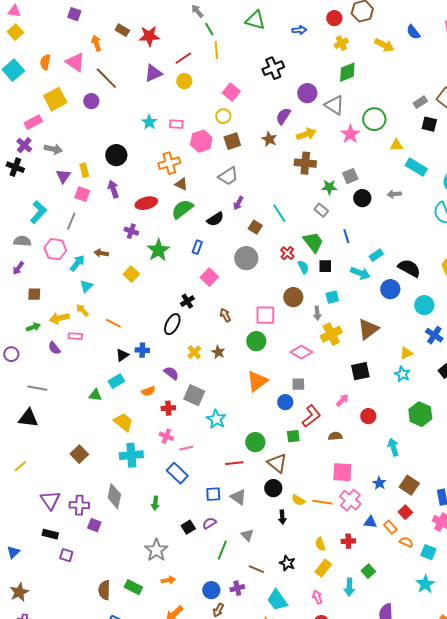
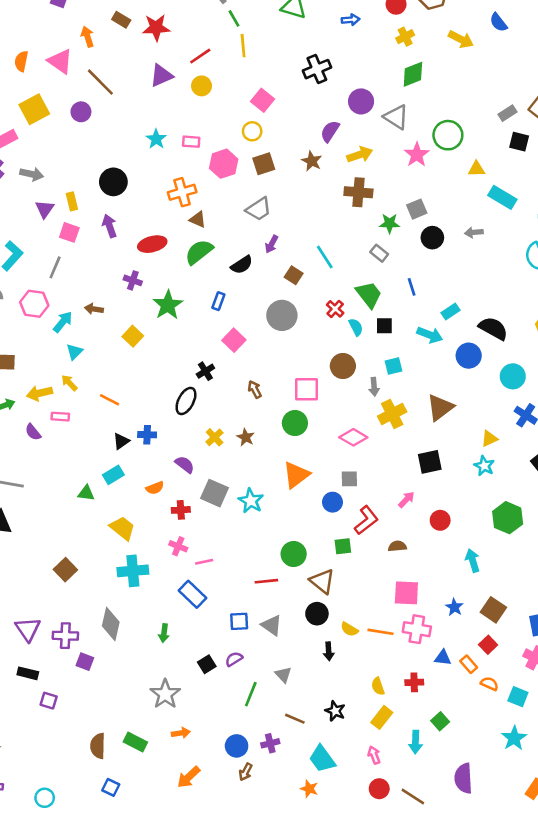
cyan star: (216, 419) -> (251, 501), moved
pink cross: (350, 500) -> (417, 629), turned -30

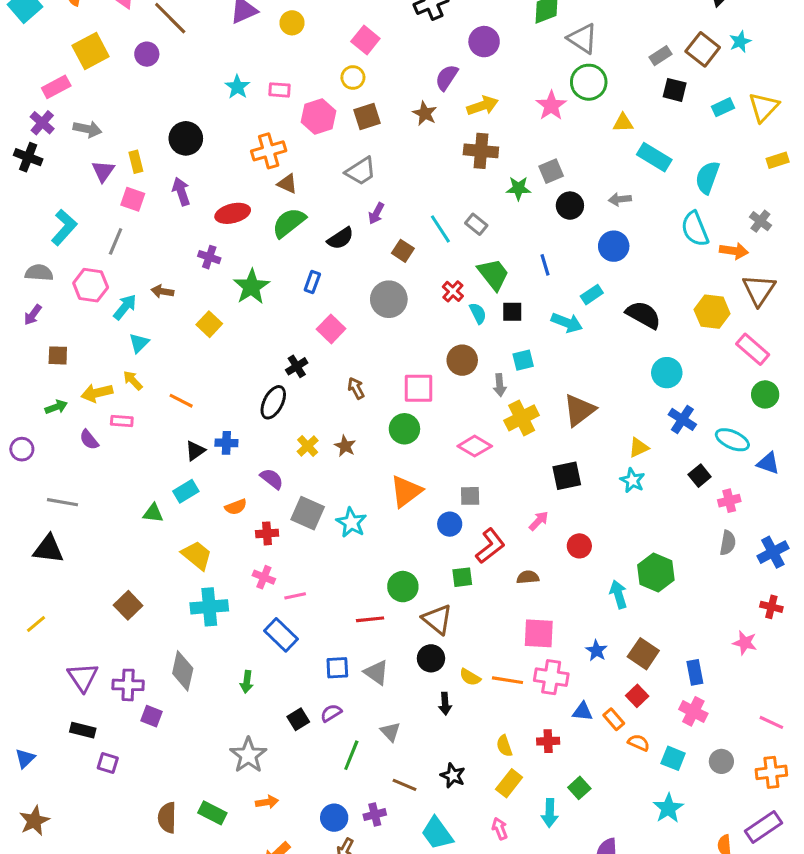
gray triangle: (396, 117) -> (582, 38), moved
gray rectangle: (379, 253) -> (476, 224), moved
blue circle: (469, 356) -> (614, 246), moved
green hexagon: (508, 518) -> (656, 572), moved

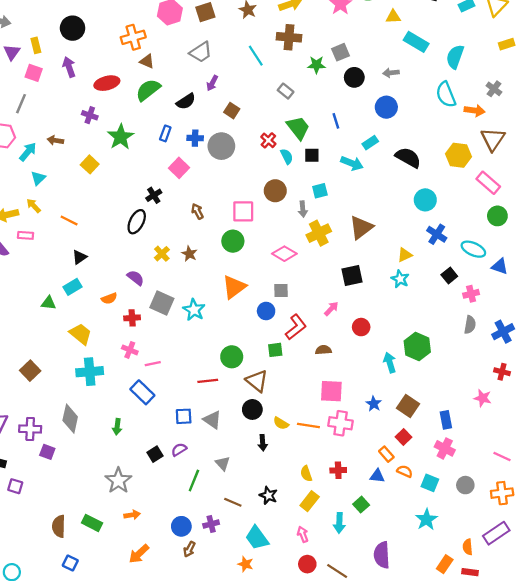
cyan line: (440, 229) -> (256, 56), moved
blue cross: (226, 443) -> (195, 138), moved
blue triangle: (582, 711) -> (377, 476), moved

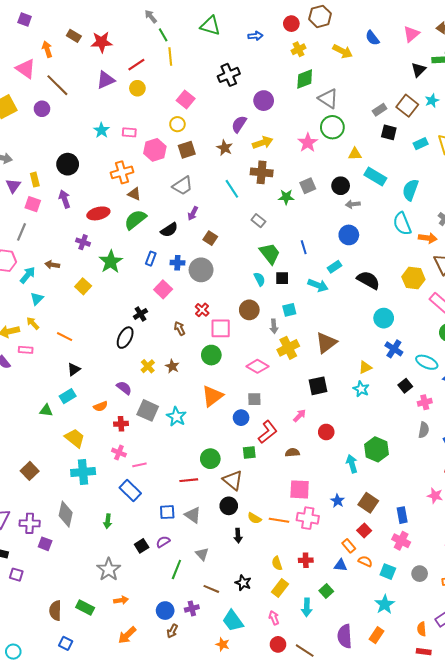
black circle: (354, 77) -> (341, 186), moved
red cross: (268, 140) -> (202, 310), moved
orange rectangle: (445, 564) -> (376, 635), moved

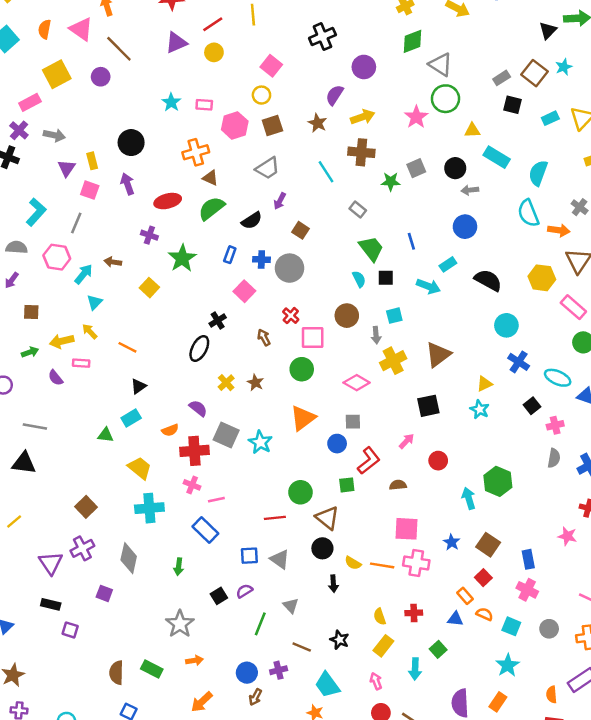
red cross: (121, 424) -> (194, 451), size x1.6
purple cross: (30, 523) -> (82, 548), moved, turned -30

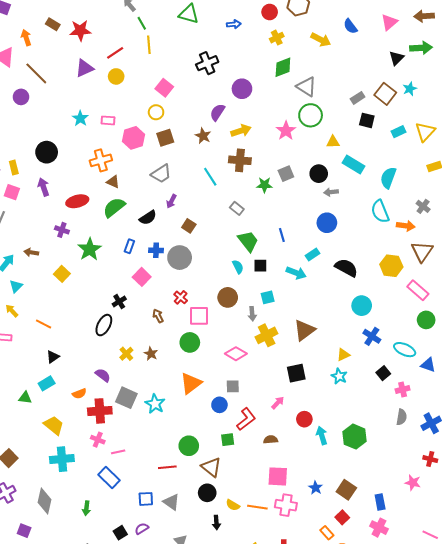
cyan arrow: (469, 498) -> (322, 436), moved

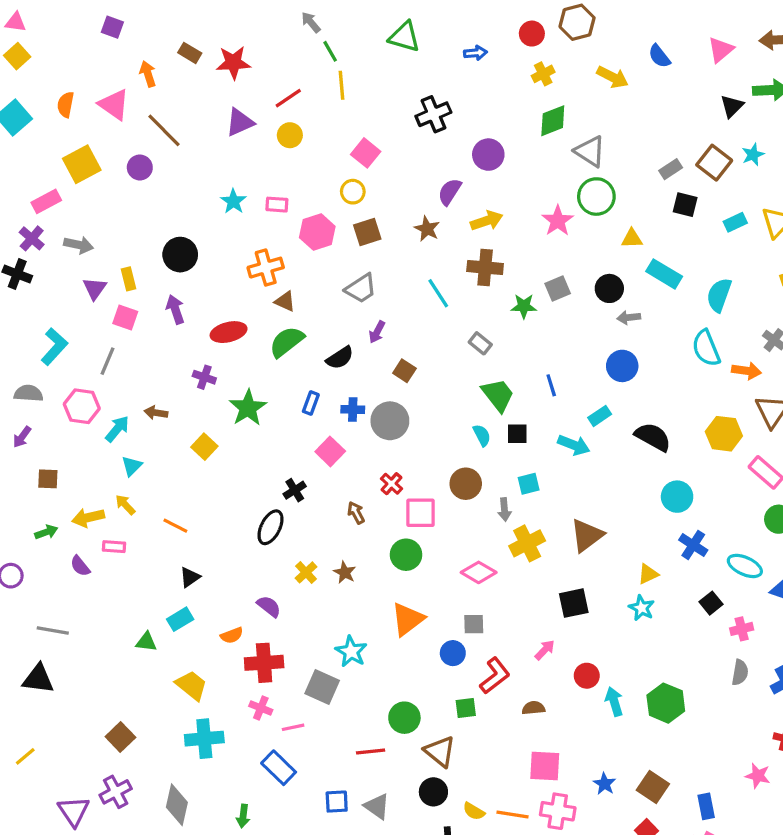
gray square: (126, 398) -> (322, 687), moved

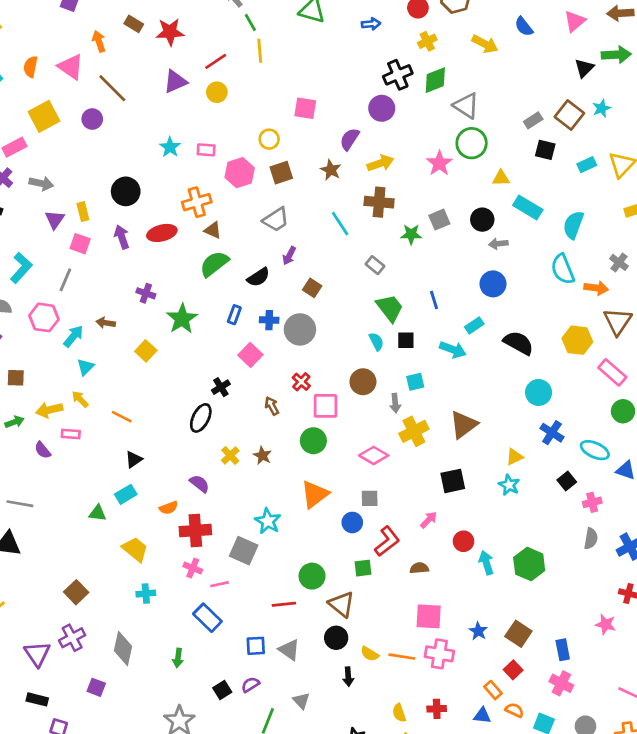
black cross: (433, 114) -> (398, 75), moved
pink square: (366, 153) -> (305, 108), moved, turned -30
red ellipse: (229, 332) -> (162, 233), moved
cyan cross: (204, 739) -> (146, 594), size x0.6

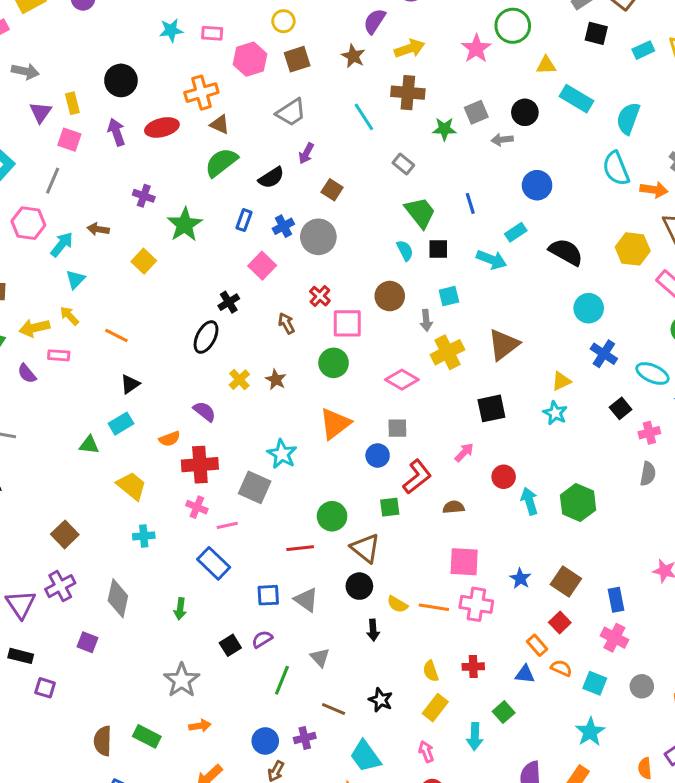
cyan star: (170, 147) -> (171, 30), turned 30
gray arrow: (498, 244) -> (502, 140), moved
blue cross: (269, 320) -> (283, 226), turned -30

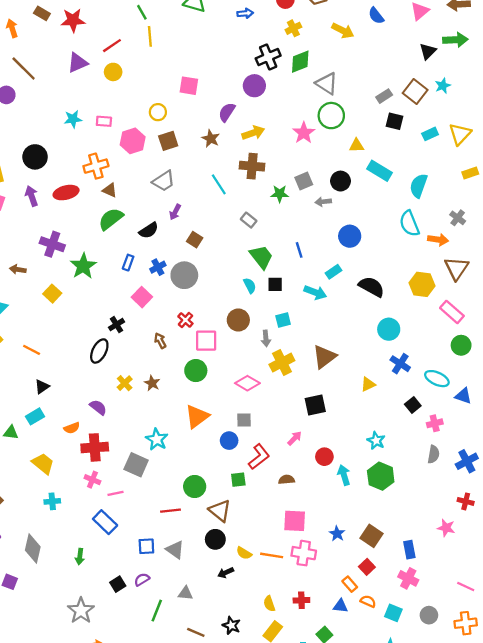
purple cross: (144, 196) -> (52, 244), size x1.5
cyan star: (555, 413) -> (376, 441), moved
black arrow: (373, 630) -> (226, 573), turned 70
gray triangle: (320, 657) -> (185, 593), turned -42

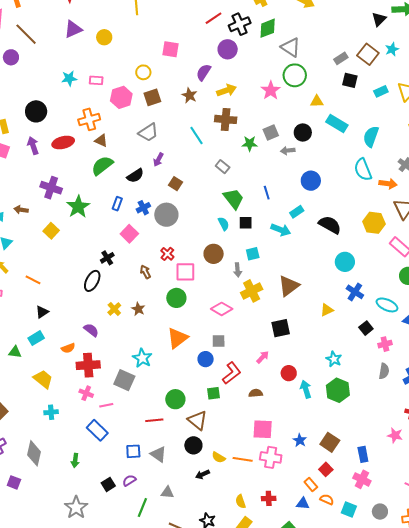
red line: (112, 46) -> (214, 18), moved

